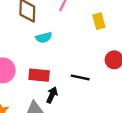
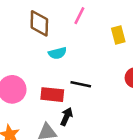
black line: (80, 77) -> (81, 84), moved

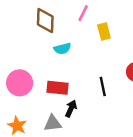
yellow rectangle: (118, 35) -> (104, 31), moved
black line: (81, 84) -> (103, 87), moved, turned 66

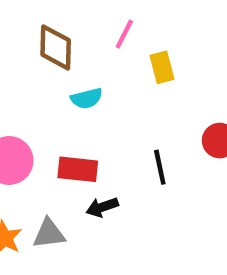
black arrow: (71, 109) -> (102, 207), turned -133
gray triangle: (53, 123) -> (49, 234), moved

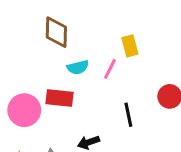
pink line: (124, 34) -> (110, 69), moved
red rectangle: (78, 169) -> (59, 98), moved

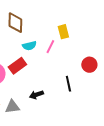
red rectangle: (59, 98) -> (17, 66), turned -42
black line: (128, 115) -> (68, 84), moved

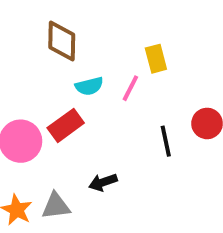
black line: (68, 84) -> (166, 141), moved

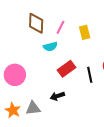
pink line: (130, 88) -> (60, 27), moved
red rectangle: (66, 125) -> (66, 69), moved

